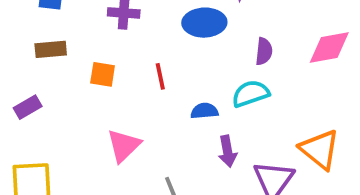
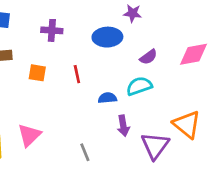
purple semicircle: (264, 51) -> (148, 57), turned 48
pink triangle: (124, 146) -> (29, 135), moved

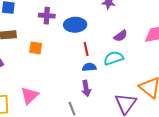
blue ellipse: (107, 37) -> (75, 25), moved
red line: (77, 74) -> (86, 49), moved
purple arrow: (123, 126) -> (86, 88), moved

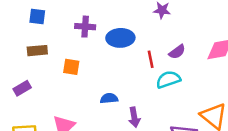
red line: (86, 49) -> (151, 59), moved
blue semicircle: (89, 67) -> (109, 98), moved

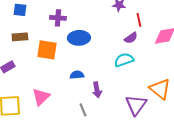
blue ellipse: (120, 38) -> (79, 38), moved
red line: (151, 59) -> (139, 20), moved
orange square: (71, 67) -> (47, 50), size x1.5

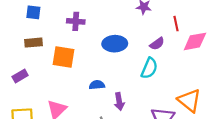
red line: (139, 20) -> (176, 24), moved
blue ellipse: (79, 38) -> (115, 44), moved
cyan semicircle: (124, 60) -> (149, 68), turned 132

